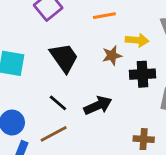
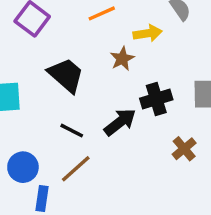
black cross: (142, 74) -> (156, 99), moved
brown cross: (144, 139) -> (184, 149), turned -30

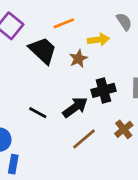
black trapezoid: (66, 75) -> (43, 50), moved
brown line: (76, 169) -> (84, 139), moved

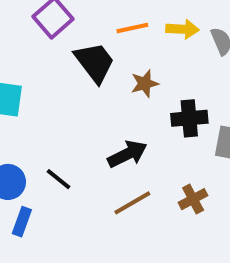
yellow arrow: (99, 40) -> (182, 29), moved
black cross: (103, 90) -> (189, 118), moved
black line: (38, 113) -> (58, 179), moved

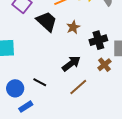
brown cross: (193, 199) -> (104, 65), moved
blue rectangle: (22, 222) -> (26, 107), turned 48

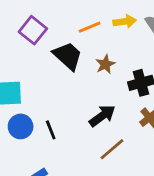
black line: (40, 82) -> (51, 130), moved, turned 40
blue circle: (15, 88) -> (21, 126), moved

